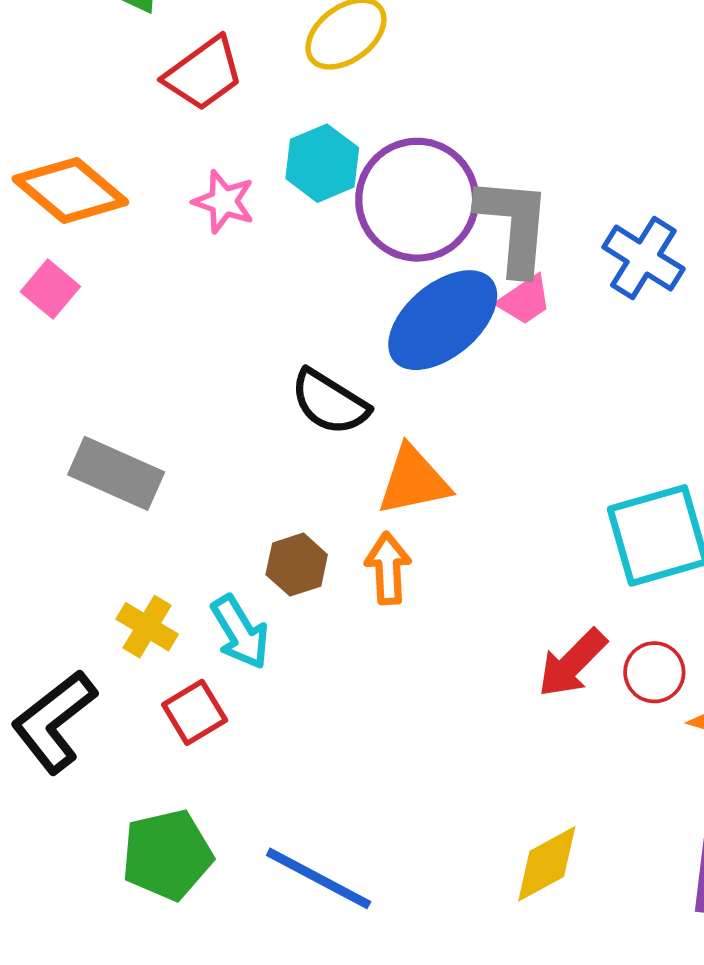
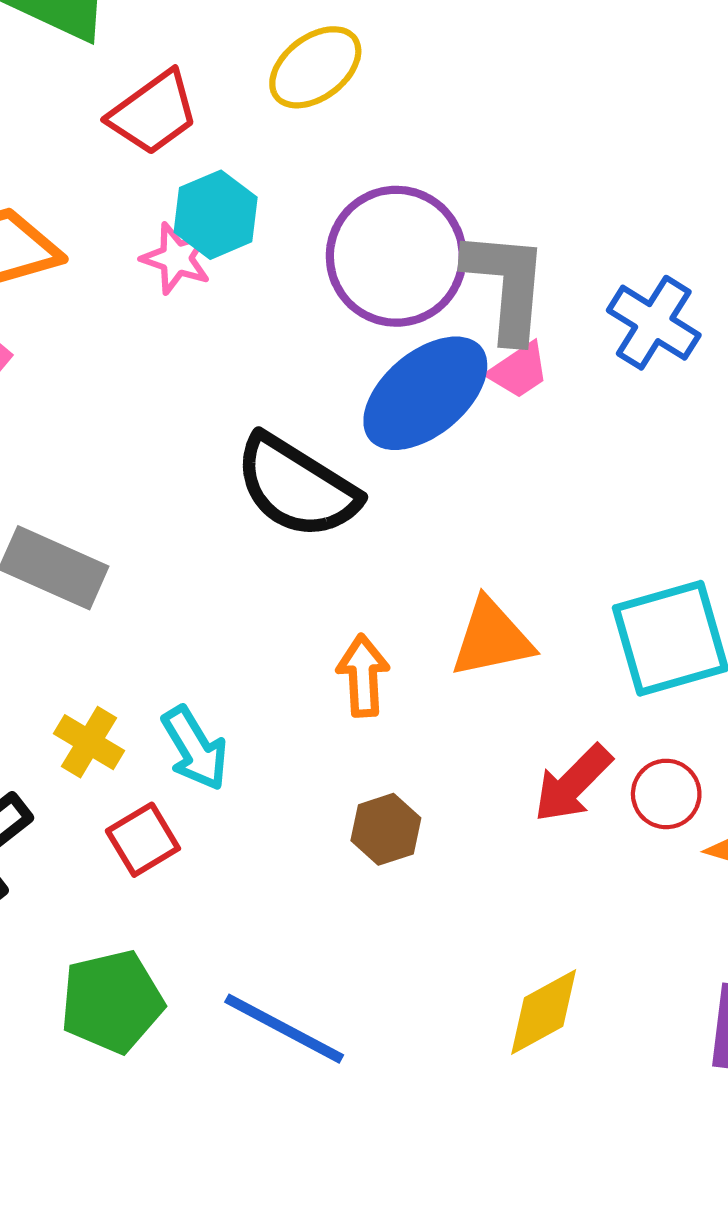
cyan hexagon: (322, 163) -> (216, 215), moved
black semicircle: (330, 402) -> (297, 487), size x1.4
orange triangle: (413, 481) -> (492, 638), moved
brown hexagon: (297, 565) -> (386, 829), moved

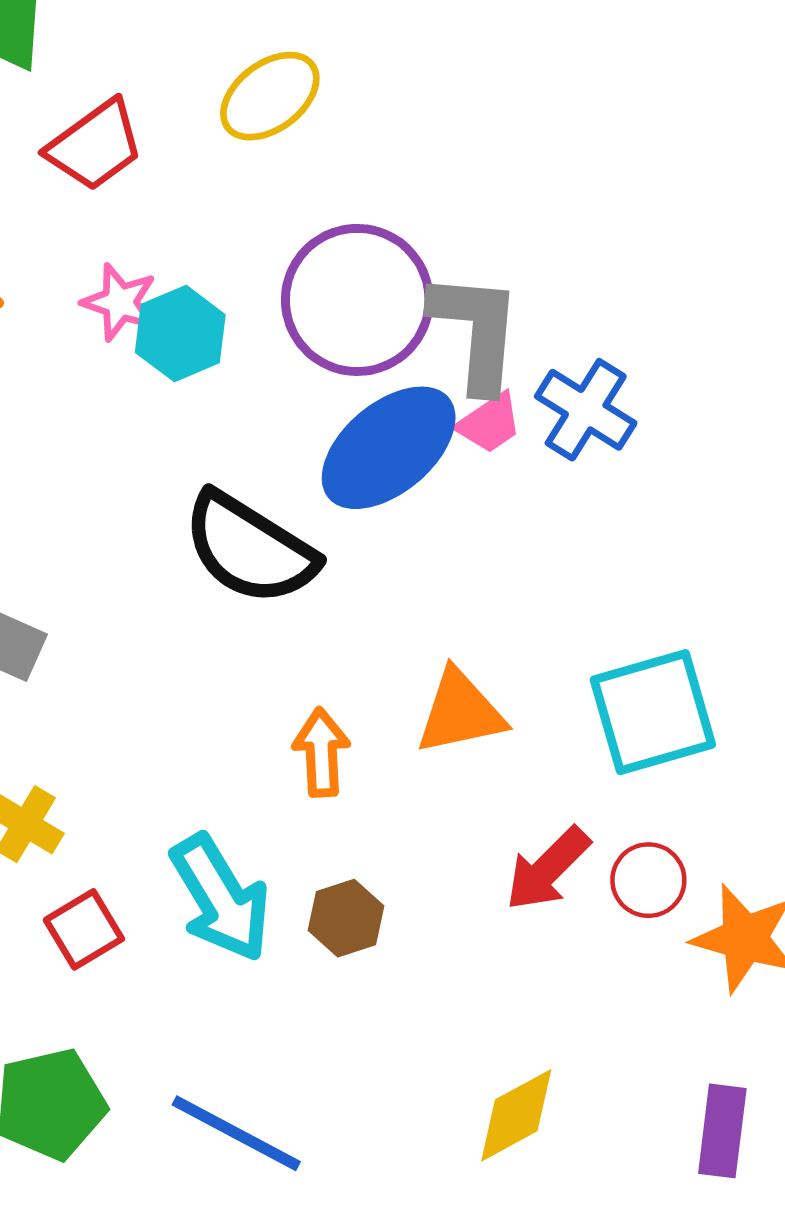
cyan hexagon: (216, 215) -> (180, 334), moved
blue cross: (654, 323) -> (586, 410), moved
cyan arrow: (195, 748) -> (221, 898), moved, size x1.4

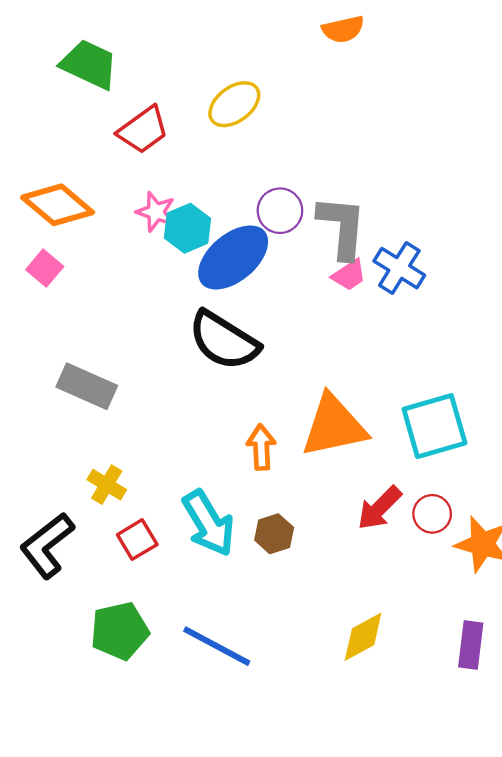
purple circle: (357, 300) -> (280, 211), size x0.6
blue ellipse: (389, 448) -> (233, 258), moved
orange triangle: (460, 712) -> (334, 426), size x1.4

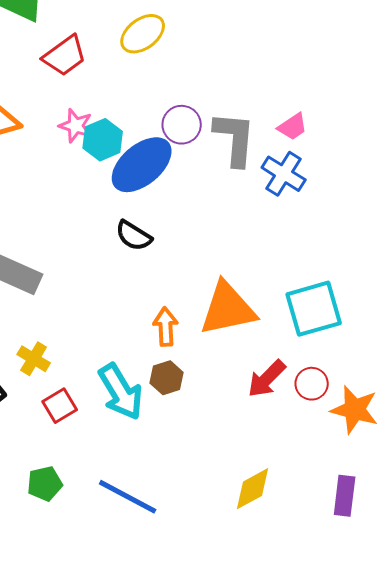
pink trapezoid: (349, 275) -> (293, 127), moved
black semicircle: (224, 341) -> (134, 236), size x0.6
brown hexagon: (274, 534) -> (167, 378), moved
green pentagon: (120, 631) -> (45, 484), size x0.7

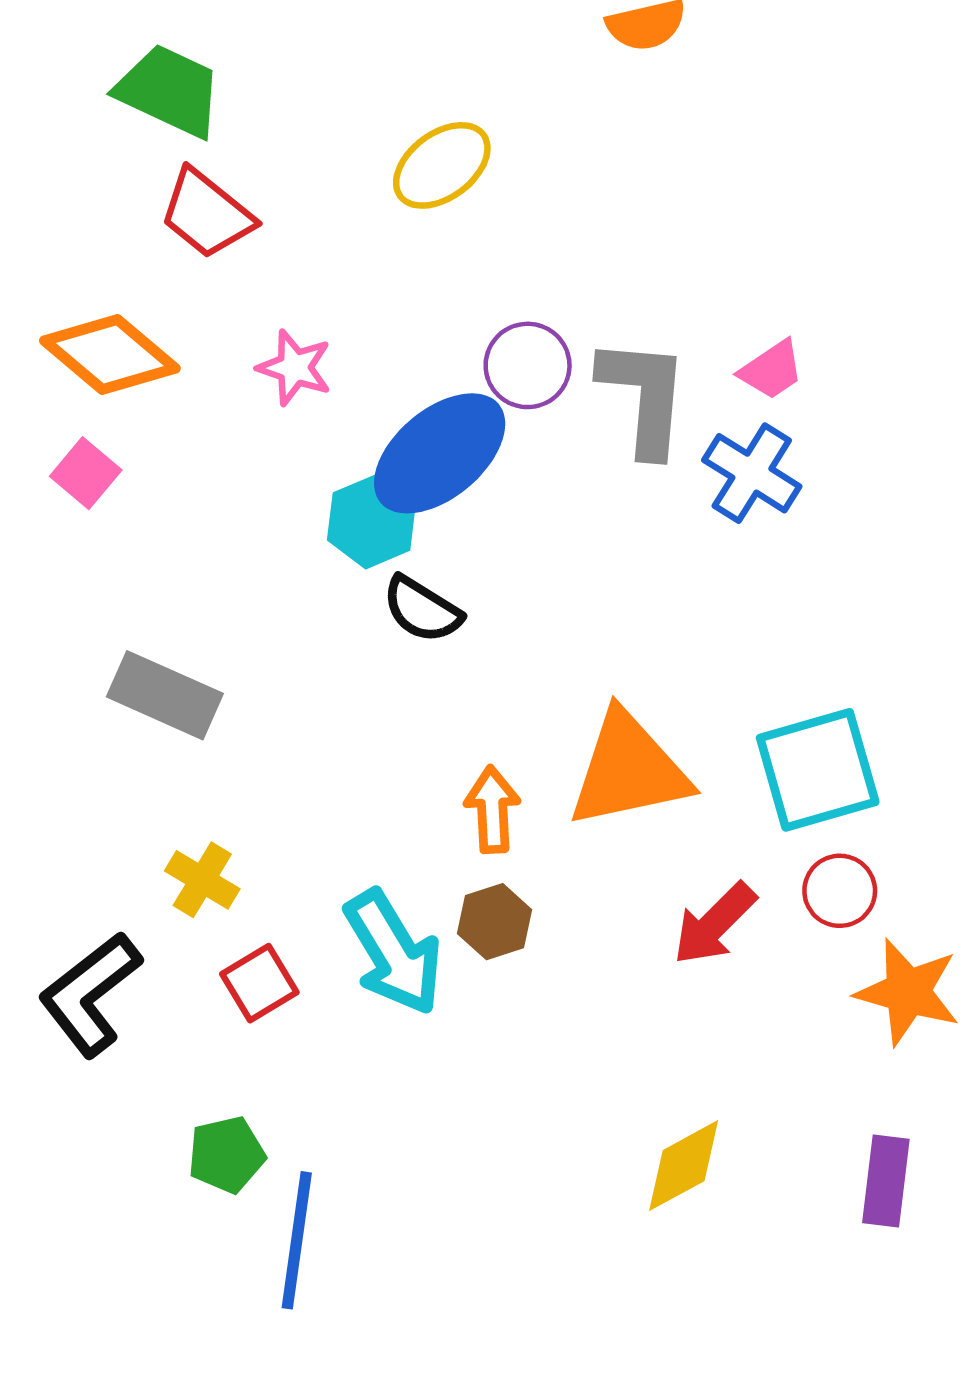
red trapezoid: (65, 56) -> (207, 214), moved, turned 75
cyan hexagon: (103, 140) -> (371, 522), moved
red circle: (312, 384) -> (840, 891), moved
blue line: (128, 497) -> (297, 1240), moved, turned 70

